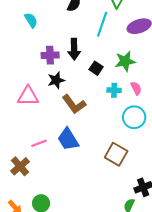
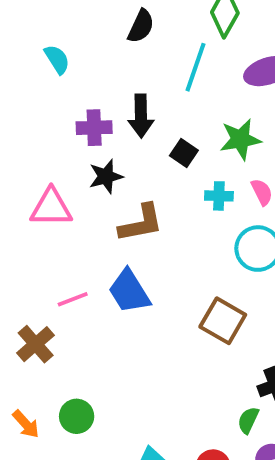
brown L-shape: (74, 104) -> (141, 223), turned -65

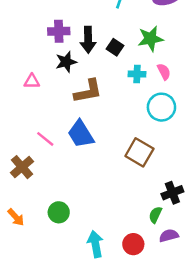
black arrow: (141, 116) -> (88, 40), moved
pink triangle: (51, 208) -> (32, 81), size x0.6
pink line: (73, 299) -> (45, 139), turned 60
green circle: (77, 416) -> (59, 212), moved

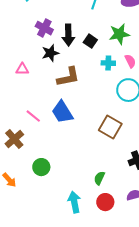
purple cross: (59, 31) -> (44, 28), turned 30
green circle: (59, 212) -> (41, 167), moved
green semicircle: (155, 215) -> (99, 178), moved

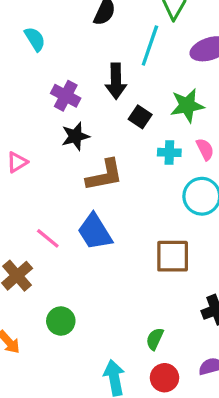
black arrow: (68, 35) -> (116, 81), moved
pink triangle: (22, 69) -> (17, 162), moved, turned -32
brown square: (110, 127) -> (173, 256), turned -30

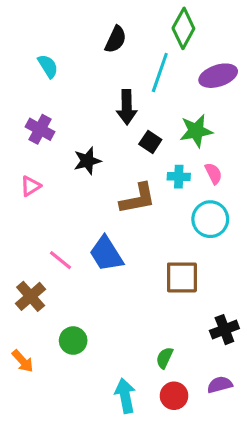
purple cross: (66, 96) -> (40, 129), moved
brown L-shape: (105, 175) -> (138, 199), moved

